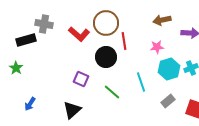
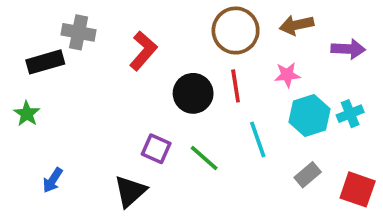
brown circle: (106, 23) -> (236, 31), moved
red L-shape: (79, 34) -> (143, 51), turned -90
red line: (124, 41) -> (236, 86), moved
purple square: (81, 79) -> (156, 149), moved

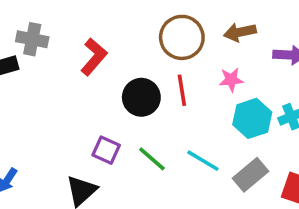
cyan line: (258, 140) -> (203, 161), moved, turned -40
gray rectangle: (308, 175) -> (251, 175), size x1.4

